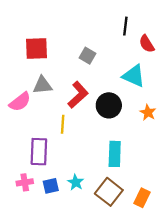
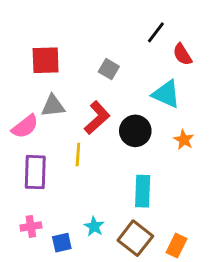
black line: (125, 26) -> (156, 32), turned 30
purple rectangle: (39, 152) -> (35, 172), moved
blue square: (51, 186) -> (62, 243), moved

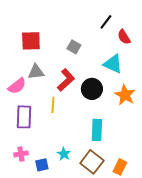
orange star: (184, 140) -> (125, 95), size x1.5

